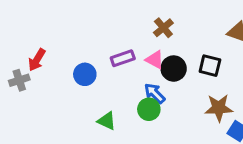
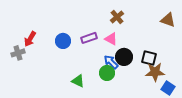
black square: (210, 66) -> (149, 58), moved
black circle: (174, 69) -> (124, 57), moved
blue circle: (85, 74) -> (63, 41), moved

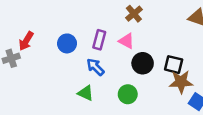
purple rectangle: (89, 38) -> (99, 40), turned -56
blue arrow: (111, 62) -> (96, 67), moved
green circle: (107, 73) -> (128, 94), moved

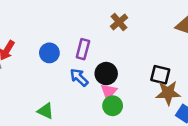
pink triangle: (126, 41) -> (109, 92), moved, turned 42
black circle: (143, 63) -> (106, 74), moved
green triangle: (86, 93) -> (46, 111), moved

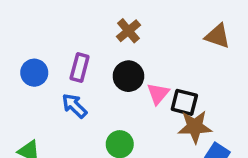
black circle: (106, 74) -> (128, 76), moved
pink triangle: (109, 92) -> (158, 94), moved

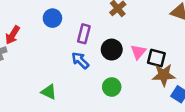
blue circle: (34, 73) -> (52, 18), moved
black circle: (128, 76) -> (112, 50), moved

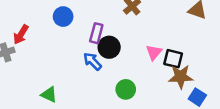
black circle: (112, 50) -> (109, 47), moved
green triangle: (49, 92) -> (49, 95), moved

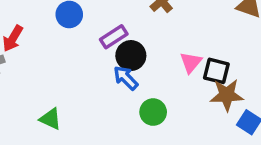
purple rectangle: (96, 33) -> (114, 37), turned 42
blue arrow: (92, 61) -> (126, 78), moved

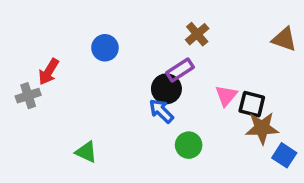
purple rectangle: (114, 37) -> (180, 70), moved

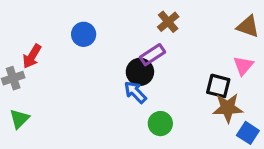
pink triangle: (226, 96) -> (243, 66), moved
green triangle: (86, 152) -> (19, 119), moved, turned 50

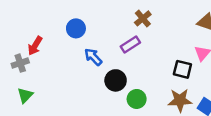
black circle: (140, 72) -> (116, 80), moved
blue arrow: (135, 92) -> (93, 57), moved
brown star: (228, 108) -> (180, 100), moved

